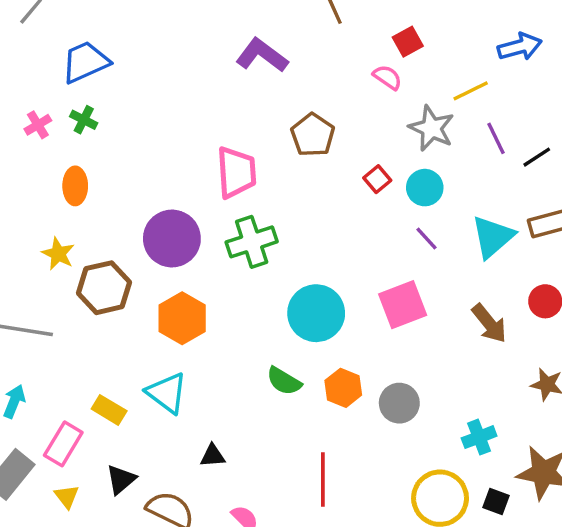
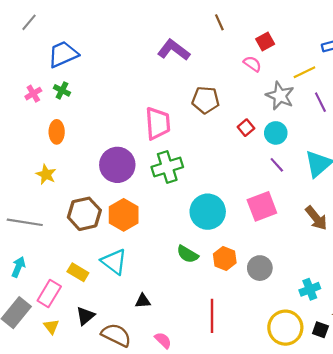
brown pentagon: (313, 135) -> (206, 100), turned -30
brown hexagon: (104, 288) -> (84, 214), moved

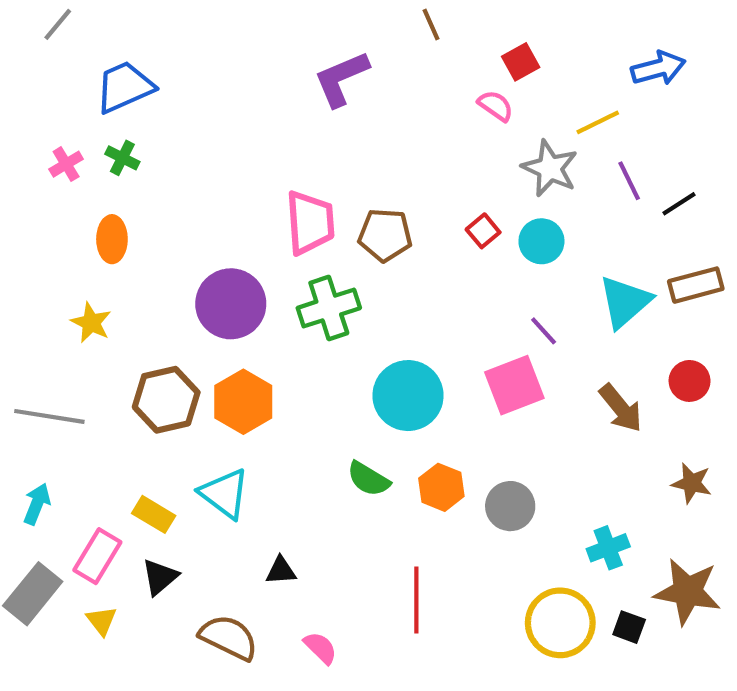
purple L-shape: (174, 50) -> (341, 79), turned -60
brown pentagon: (206, 100) -> (385, 235), moved
purple line: (277, 165) -> (544, 331), moved
black triangle: (85, 316) -> (160, 577), moved

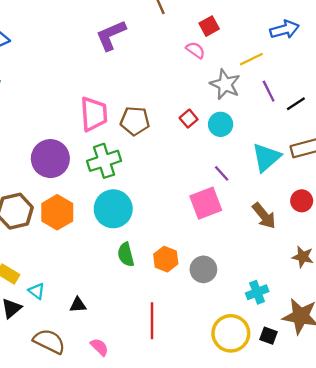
cyan circle: (408, 396) -> (113, 209), moved
green semicircle: (368, 479) -> (126, 255), turned 45
cyan triangle: (225, 494) -> (37, 291), moved, size x0.6

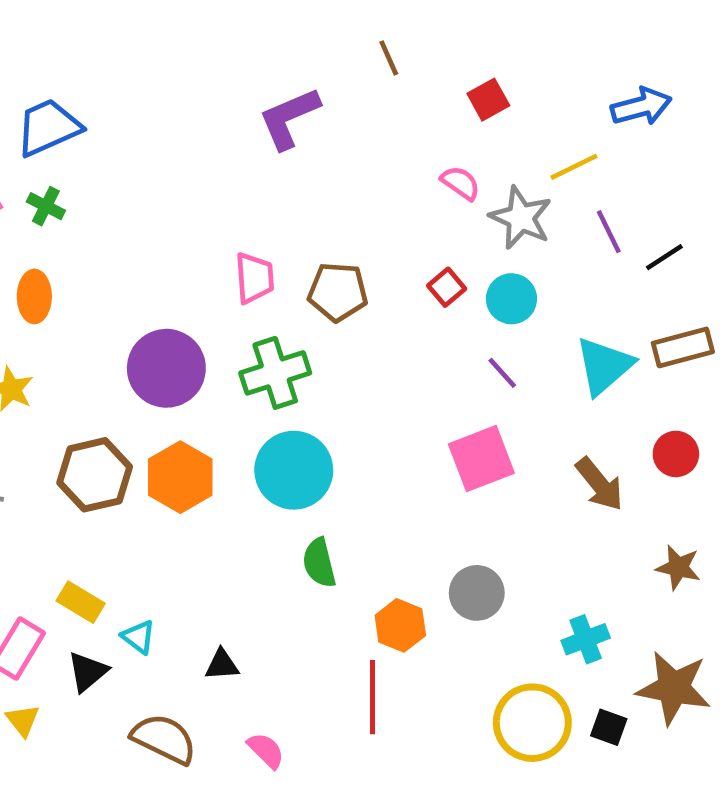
pink semicircle: (195, 50) -> (461, 183), moved
pink trapezoid: (94, 114) -> (254, 278), size x0.7
purple line: (222, 173) -> (502, 373), moved
orange hexagon: (166, 259) -> (400, 625), moved

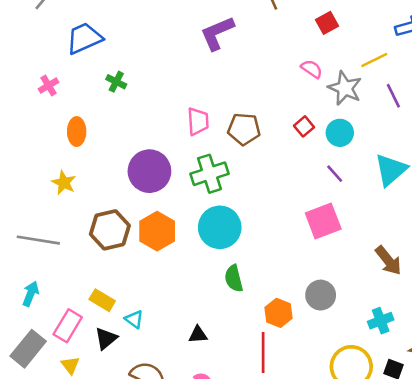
green cross: (46, 206) -> (116, 82), moved
brown arrow: (599, 484) -> (388, 261), moved
black triangle: (222, 665) -> (198, 335), moved

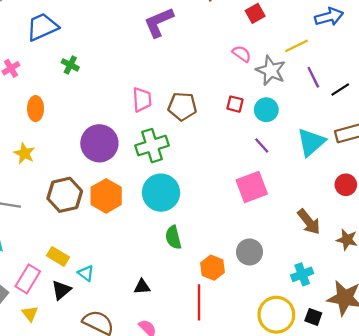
red square: (304, 126) -> (235, 104), turned -36

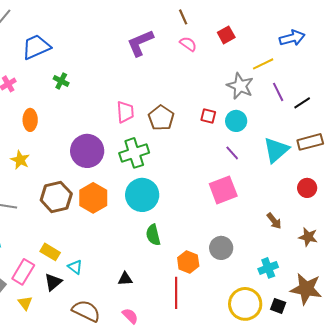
pink semicircle: (242, 54) -> (188, 44), moved
brown pentagon: (182, 106) -> (161, 118), turned 30
brown arrow: (309, 222) -> (274, 221), size x0.7

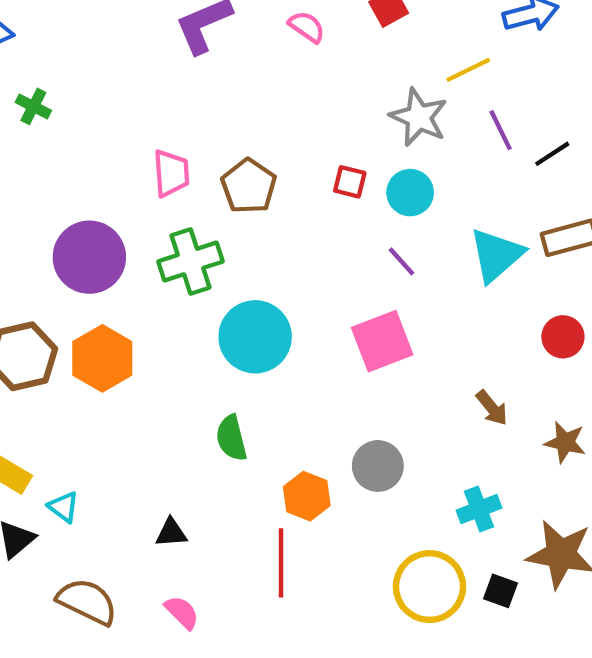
cyan circle: (142, 195) -> (255, 337), moved

